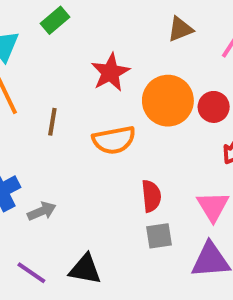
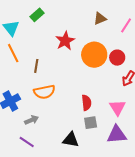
orange semicircle: (114, 140) -> (44, 92), moved
gray arrow: (42, 211) -> (32, 120), moved
black triangle: (85, 269) -> (71, 140), moved

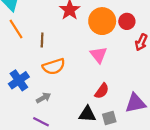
red semicircle: (86, 103) -> (102, 91), moved, turned 49
pink triangle: (117, 108) -> (99, 55), moved
gray square: (91, 123) -> (109, 118), moved

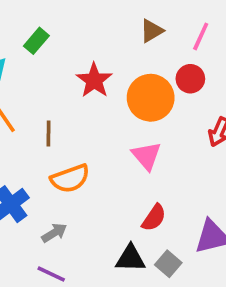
red circle: (127, 21) -> (190, 79), moved
gray square: (109, 118) -> (168, 264), turned -32

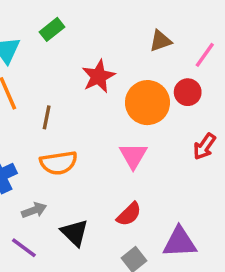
black triangle: (130, 258) -> (75, 233), moved, turned 32

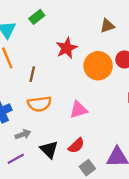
pink triangle: (133, 156) -> (78, 110), moved, turned 42
red semicircle: (129, 214) -> (76, 146), moved
purple line: (24, 248) -> (16, 159), turned -66

